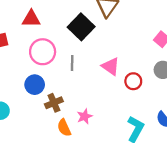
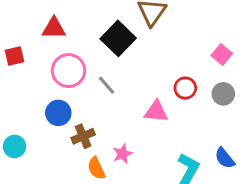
gray line: (72, 63) -> (106, 85), turned -42
pink triangle: (111, 66) -> (156, 111), moved, turned -30
red circle: (133, 81) -> (185, 88), moved

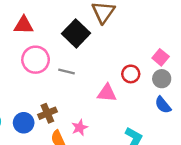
pink square: (222, 54) -> (161, 57), moved
gray line: (106, 85) -> (66, 72), turned -35
blue circle: (58, 113) -> (24, 123), moved
blue semicircle: (225, 158) -> (163, 105), moved

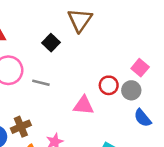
black square: (76, 33) -> (51, 43), size x0.6
gray circle: (162, 79) -> (131, 90), moved

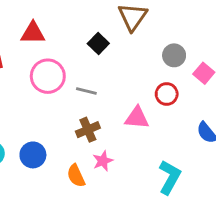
gray circle: (131, 90) -> (174, 55), moved
brown cross: (21, 127) -> (88, 130), moved

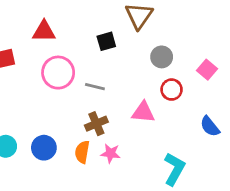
black square: (98, 43) -> (106, 41), turned 30
gray circle: (174, 55) -> (162, 57), moved
pink star: (103, 161) -> (111, 153), turned 30
orange semicircle: (76, 176) -> (82, 152), moved, turned 35

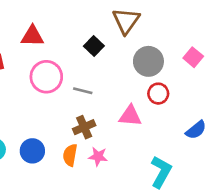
black square: (106, 41) -> (94, 46), turned -30
gray circle: (162, 57) -> (148, 61), size x1.4
pink square: (207, 70) -> (193, 57), moved
blue semicircle: (210, 126) -> (196, 130), turned -90

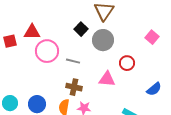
red triangle: (32, 36) -> (32, 32), moved
gray circle: (148, 61) -> (103, 40), moved
brown cross: (84, 127) -> (74, 87), turned 35

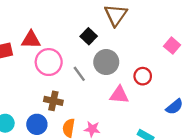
gray circle: (103, 40) -> (106, 62), moved
gray line: (73, 61) -> (79, 74), turned 40
brown cross: (74, 87) -> (53, 101), moved

